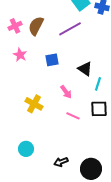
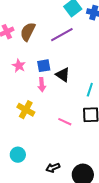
pink star: (20, 55) -> (19, 66), moved
black triangle: (85, 69) -> (63, 75), moved
pink arrow: (66, 92) -> (42, 85), moved, turned 32

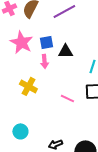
pink star: (19, 66) -> (21, 42), size x1.6
black triangle: (63, 75) -> (65, 51), turned -35

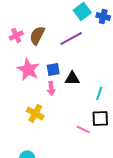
pink line: (67, 98) -> (83, 129), moved

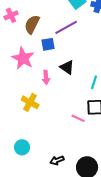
pink cross: (16, 35) -> (11, 15), moved
blue square: (53, 69) -> (48, 44), moved
black triangle: (72, 78) -> (67, 67), turned 35

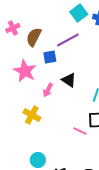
pink arrow: (46, 77) -> (48, 90), turned 32
cyan circle: (22, 147) -> (38, 160), moved

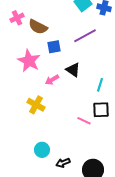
brown semicircle: (34, 37) -> (38, 27), turned -90
purple line: (68, 40) -> (85, 36), moved
pink arrow: (48, 90) -> (52, 80), turned 32

